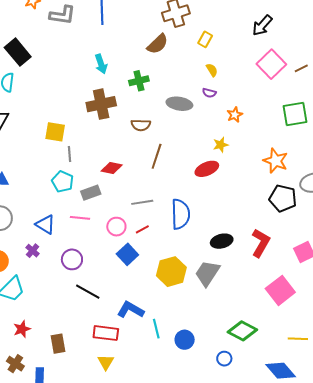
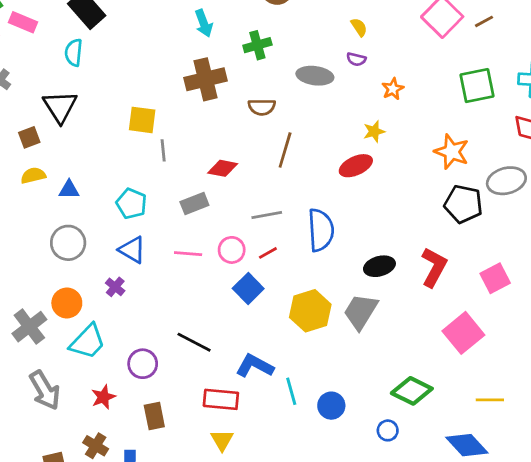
cyan pentagon: (63, 182) -> (131, 204), moved
pink line: (80, 218) -> (188, 254), moved
purple circle: (72, 259) -> (143, 364), moved

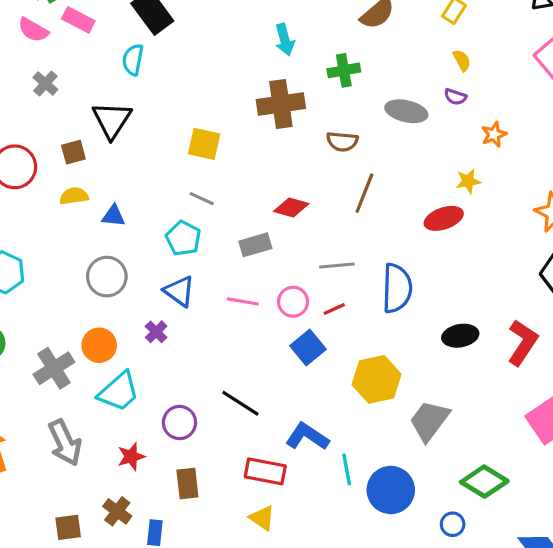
gray line: (163, 150) -> (202, 199), moved, turned -65
gray trapezoid: (361, 312) -> (429, 421), moved
blue circle: (331, 406) -> (391, 490), size x1.5
yellow triangle: (222, 440) -> (262, 518), turned -30

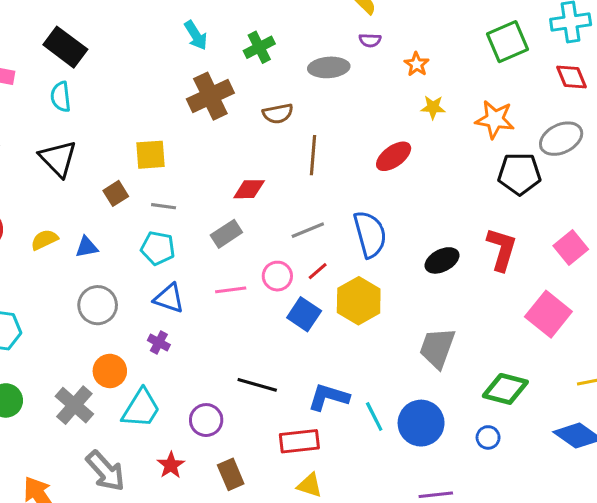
brown square: (73, 152) -> (116, 193), moved
yellow star: (468, 181) -> (433, 107), moved, turned 30
yellow hexagon: (377, 379) -> (359, 301), moved

